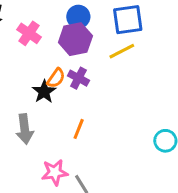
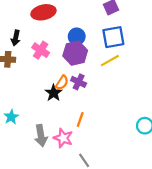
gray arrow: (25, 129) -> (41, 136), moved
pink star: (55, 172) -> (63, 138), moved, turned 30

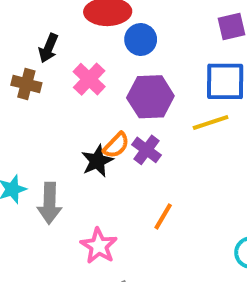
blue circle: (77, 36) -> (141, 39), moved
orange line: (80, 120) -> (163, 216), moved
gray arrow: (41, 136) -> (49, 203), moved

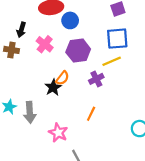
purple cross: (146, 150) -> (96, 79), moved, turned 32

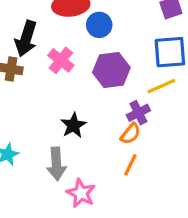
black arrow: (21, 30) -> (26, 39), size x1.5
orange semicircle: (62, 78) -> (131, 134), moved
gray arrow: (30, 112) -> (56, 164), moved

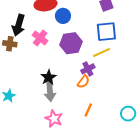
gray arrow: (56, 164) -> (50, 91), moved
orange line: (130, 165) -> (88, 110), moved

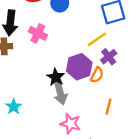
purple hexagon: (71, 43) -> (79, 67), moved
yellow line: (102, 52) -> (97, 39), moved
purple cross: (88, 69) -> (109, 57), moved

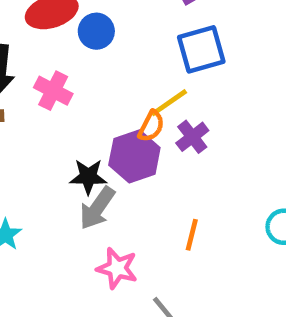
orange semicircle: (97, 75) -> (151, 126), moved
black star: (56, 77) -> (88, 177), turned -30
gray arrow: (60, 93) -> (97, 208), turned 50

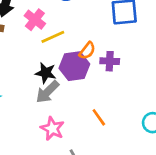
yellow line: (169, 103) -> (53, 37), moved
purple cross: (192, 137) -> (110, 61), turned 30
orange line: (192, 235) -> (99, 117), turned -60

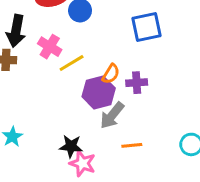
black star: (46, 73) -> (71, 146), moved
gray arrow: (47, 92) -> (112, 115), moved
orange line: (99, 117) -> (132, 145), turned -54

